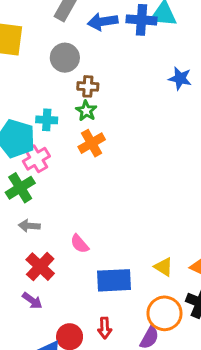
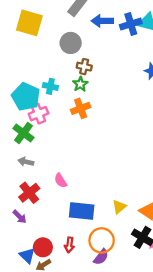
blue cross: (142, 20) -> (131, 24), turned -30
green cross: (20, 188) -> (23, 133), turned -30
yellow triangle: (163, 267) -> (119, 207), turned 40
orange circle: (165, 313) -> (102, 240), moved

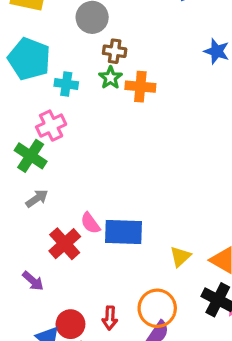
cyan pentagon: (26, 97) -> (29, 59), moved
orange cross: (81, 108) -> (140, 87), moved, turned 30
gray arrow: (26, 162) -> (37, 198), turned 136
red cross: (29, 193) -> (65, 244), moved
blue rectangle: (82, 211) -> (124, 232), moved

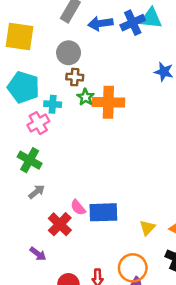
brown cross: (115, 51) -> (75, 77), moved
orange cross: (140, 87) -> (108, 102), size x1.4
pink cross: (51, 126) -> (38, 123), moved

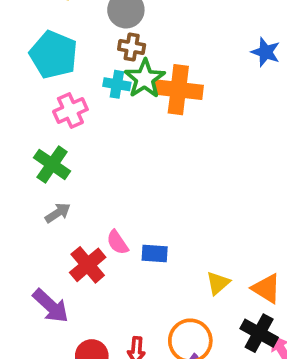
green star: (85, 97) -> (145, 79), size x1.5
cyan cross: (53, 104) -> (117, 84), moved
blue rectangle: (103, 212) -> (155, 253), size x0.6
purple arrow: (38, 254) -> (51, 306), size x1.5

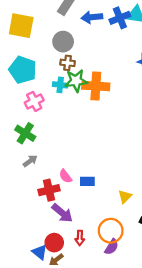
green star: (145, 79) -> (76, 81), turned 30
red cross: (88, 265) -> (49, 190), turned 30
purple arrow: (51, 306) -> (62, 213), moved

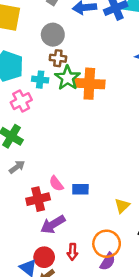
green star: (76, 81) -> (67, 78), turned -30
cyan cross: (60, 85) -> (40, 80), moved
purple arrow: (62, 213) -> (53, 224), turned 110

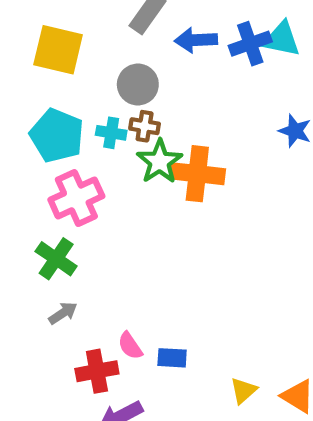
cyan cross: (40, 80) -> (111, 133), moved
pink cross: (21, 101) -> (76, 198), size x1.4

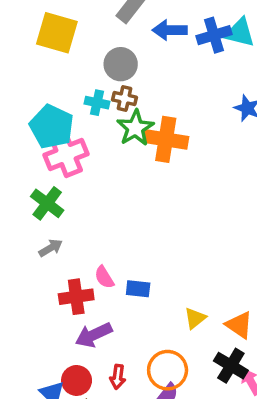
cyan pentagon: (57, 135) -> (52, 127), moved

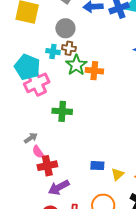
orange cross: (166, 139) -> (94, 71), size x0.7
green cross: (47, 203) -> (62, 111), moved, turned -30
pink semicircle: (104, 277) -> (38, 152), moved
blue rectangle: (138, 289) -> (97, 166), moved

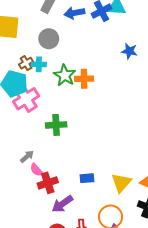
brown cross: (69, 48) -> (26, 63), moved, turned -32
blue rectangle: (97, 166) -> (87, 178), moved
yellow triangle: (118, 174) -> (121, 183), size x1.5

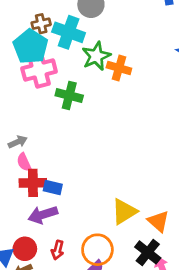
brown cross: (26, 63) -> (41, 24), moved
cyan cross: (39, 64) -> (69, 32), size x1.6
green cross: (56, 125) -> (69, 96), moved
blue rectangle: (87, 178) -> (53, 187), moved

